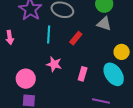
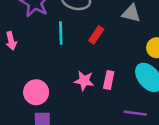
pink star: (54, 64) -> (84, 81), moved

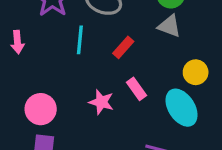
pink rectangle: (109, 80) -> (136, 89), moved, turned -54

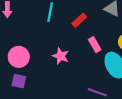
pink rectangle: (136, 89) -> (95, 45), moved

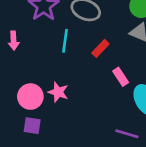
pink star: (61, 56) -> (58, 92), moved

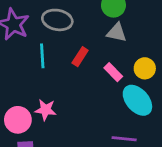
pink rectangle: (121, 77) -> (113, 72), moved

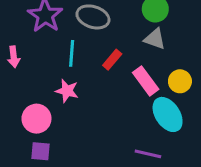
pink rectangle: (113, 72) -> (146, 81), size x1.4
pink star: (46, 110) -> (67, 91), moved

